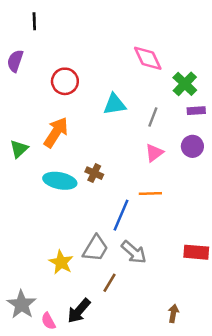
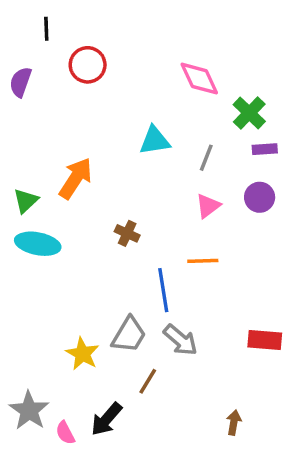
red circle: (65, 81) -> (88, 65), moved
cyan ellipse: (60, 181) -> (38, 244), moved
blue line: (121, 215) -> (163, 290), turned -32

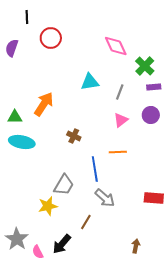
green triangle: (26, 201) -> (15, 117), turned 42
gray trapezoid: (129, 335) -> (64, 185), moved
yellow star: (82, 354) -> (48, 206), turned 30

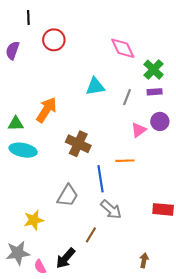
purple rectangle: (154, 87) -> (155, 92), moved
pink triangle: (121, 120) -> (139, 130), moved
brown cross: (74, 136) -> (78, 144), size x1.6
yellow star: (48, 206) -> (34, 220), moved
gray star: (17, 239) -> (18, 253), turned 30

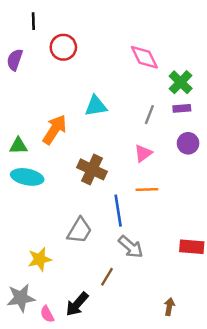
cyan triangle: (95, 86) -> (96, 106), moved
pink triangle: (139, 130) -> (143, 153), moved

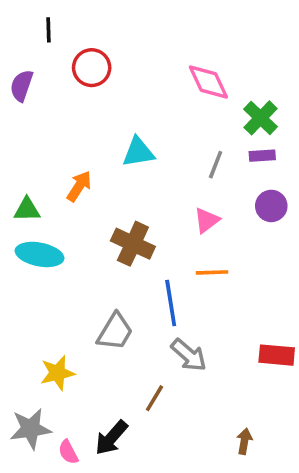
orange arrow: (55, 130) -> (79, 186), size x0.7

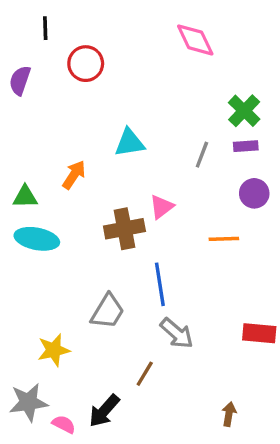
pink diamond: (208, 82) -> (195, 40), moved
pink triangle: (207, 220) -> (162, 207), moved
brown cross: (133, 244) -> (124, 229), turned -36
orange line: (212, 272) -> (224, 239), moved
pink semicircle: (68, 452) -> (64, 424), turned 145

